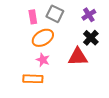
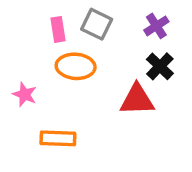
orange ellipse: (43, 38) -> (76, 66), turned 35
pink star: (43, 60) -> (25, 94), moved

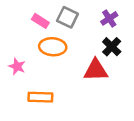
pink rectangle: (58, 29) -> (40, 21), turned -49

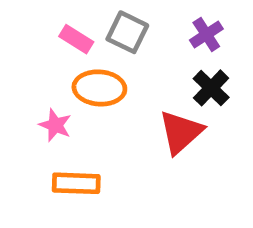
pink star: (17, 66) -> (55, 125), moved
red triangle: (96, 70) -> (181, 132), turned -40

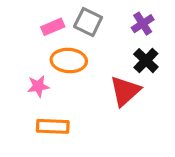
pink rectangle: (76, 39) -> (53, 27), turned -55
pink star: (55, 125) -> (38, 86), turned -30

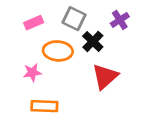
pink rectangle: (53, 27) -> (34, 23), moved
black cross: (146, 61) -> (93, 41), moved

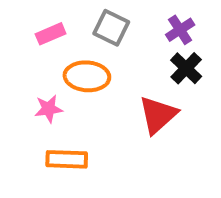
black cross: (93, 41) -> (186, 68), moved

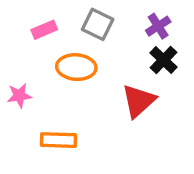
pink star: (48, 109) -> (19, 96), moved

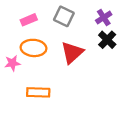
orange ellipse: (76, 67) -> (34, 48), moved
red triangle: (139, 101) -> (72, 53), moved

